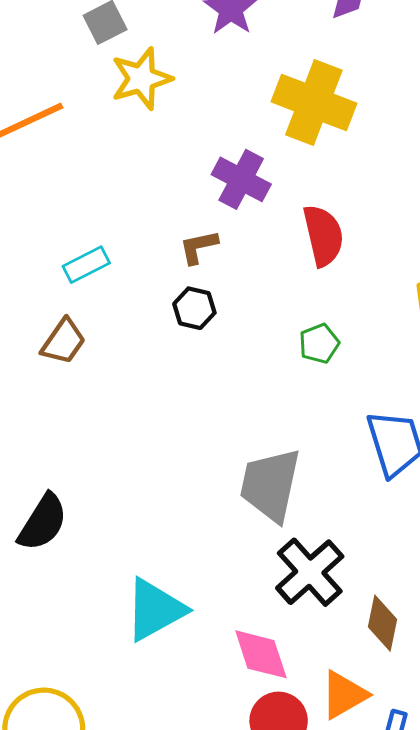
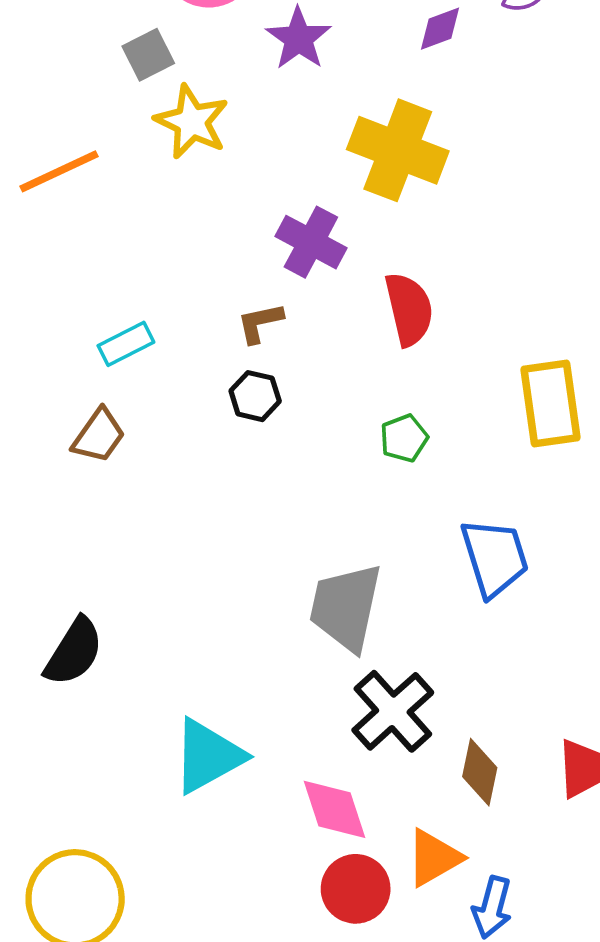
yellow star: (141, 79) -> (192, 122), turned -30

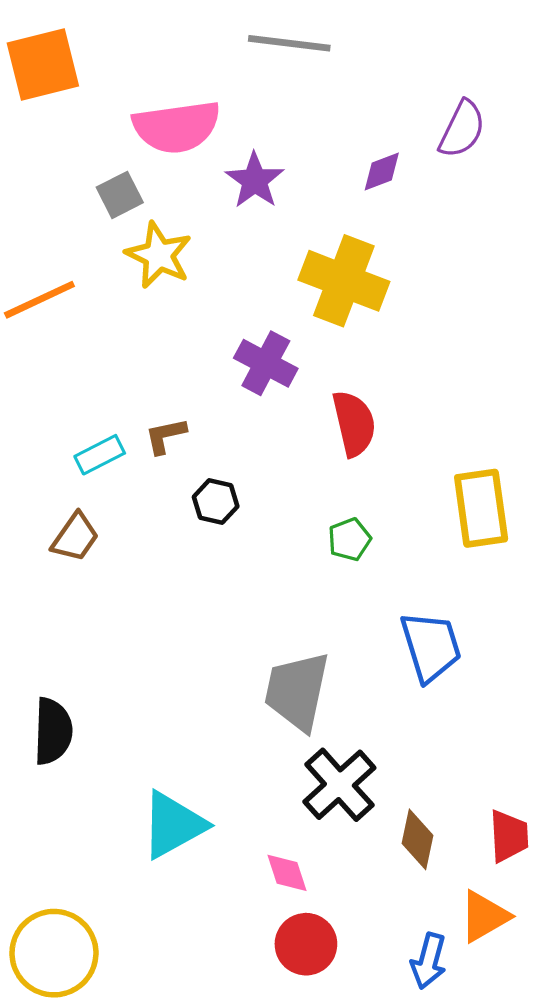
brown L-shape: (260, 323) -> (165, 436), moved
black semicircle: (74, 652) -> (53, 731), turned -30
pink diamond: (335, 809) -> (287, 873), size x0.7
orange triangle: (434, 858) -> (484, 916), moved

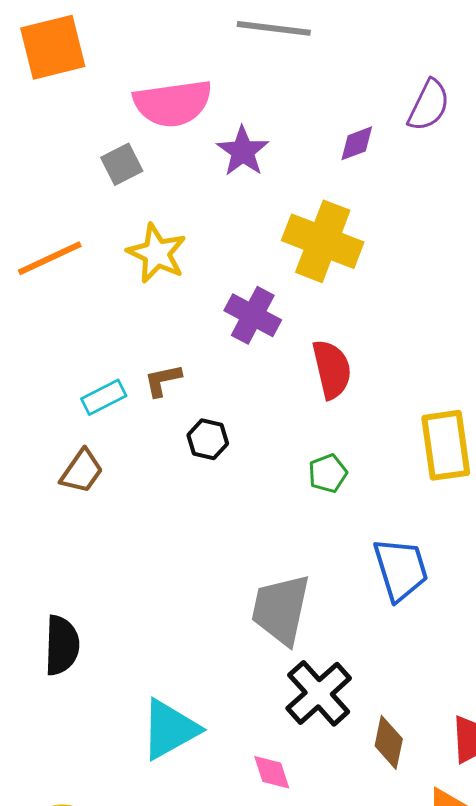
yellow star: (159, 255) -> (157, 253), moved

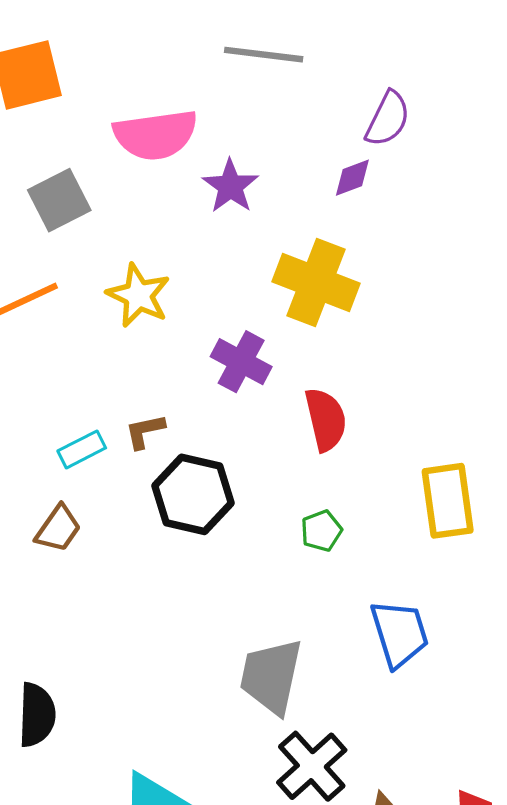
purple semicircle: (429, 105) -> (388, 119), moved
gray square: (122, 164) -> (59, 200), moved, size x1.4
black hexagon: (208, 439) -> (193, 494), size x1.8

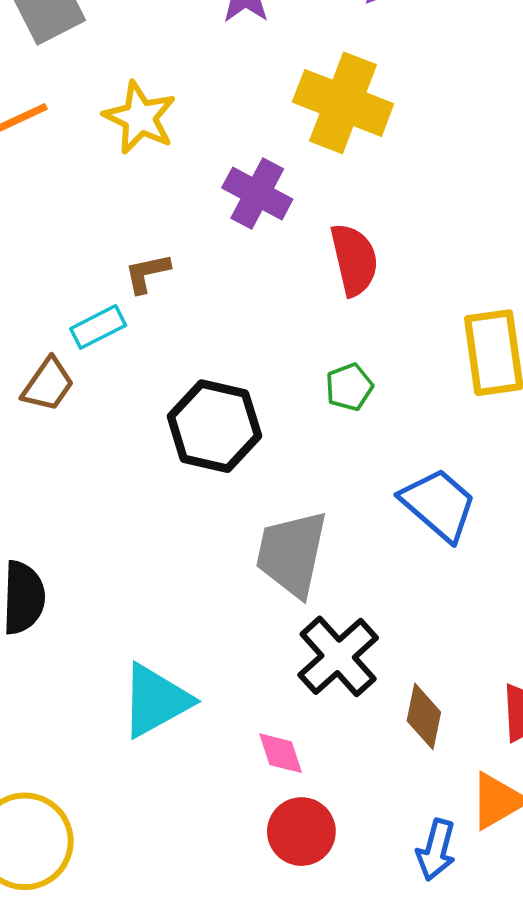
cyan rectangle: (82, 449) -> (98, 327), moved
black hexagon: (193, 494) -> (214, 426), moved
blue trapezoid: (400, 634) -> (439, 505), turned -32

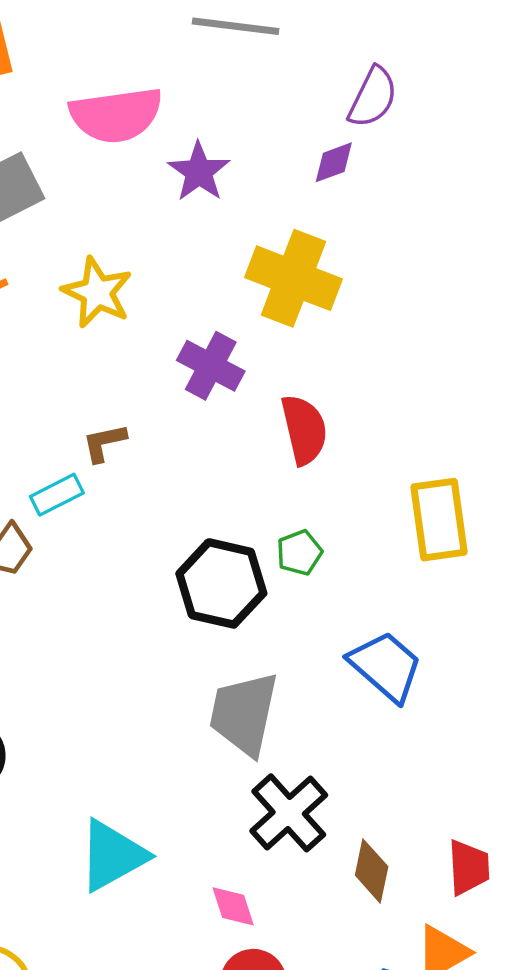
black hexagon: (214, 426) -> (221, 583), moved

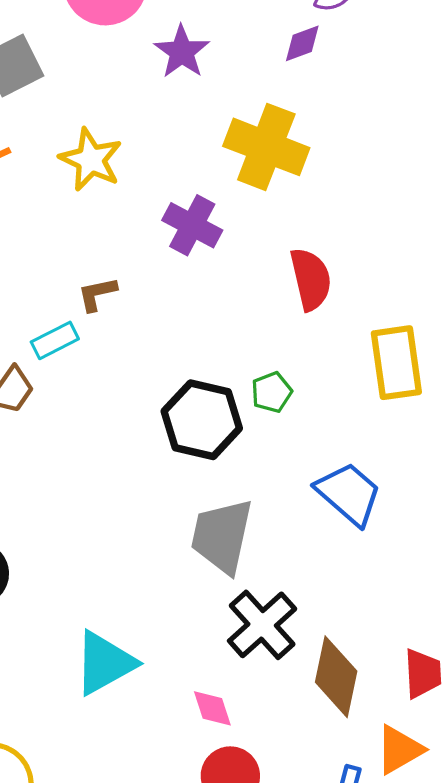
red semicircle: (304, 430) -> (311, 279), moved
brown diamond: (372, 871) -> (336, 677), size x1.4

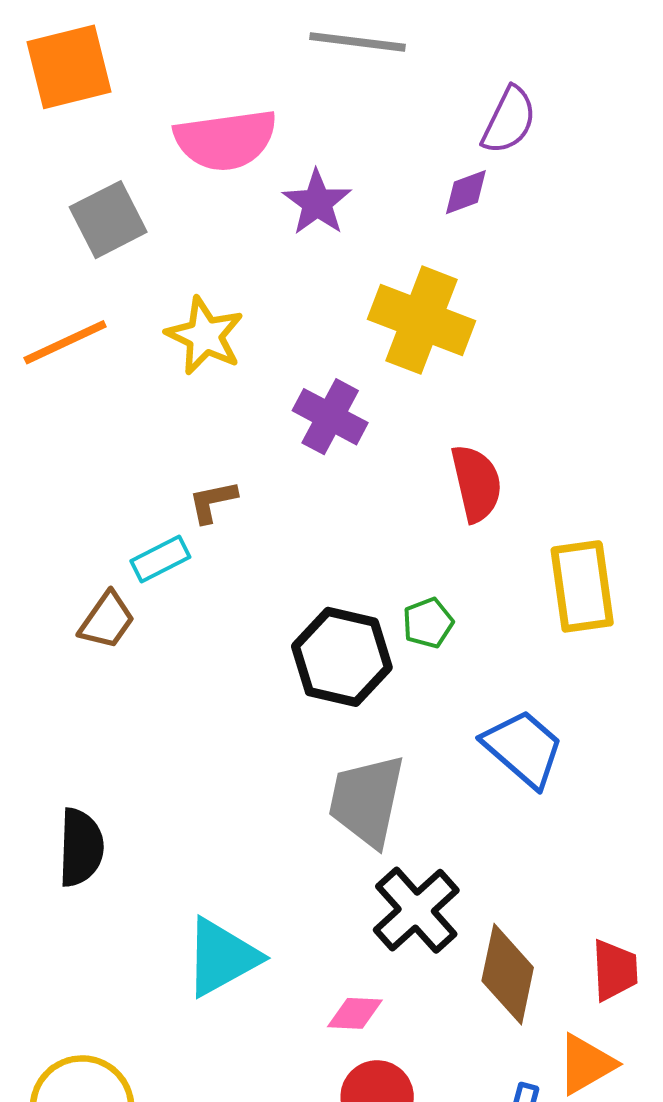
pink diamond: (212, 708) -> (355, 1013), turned -69

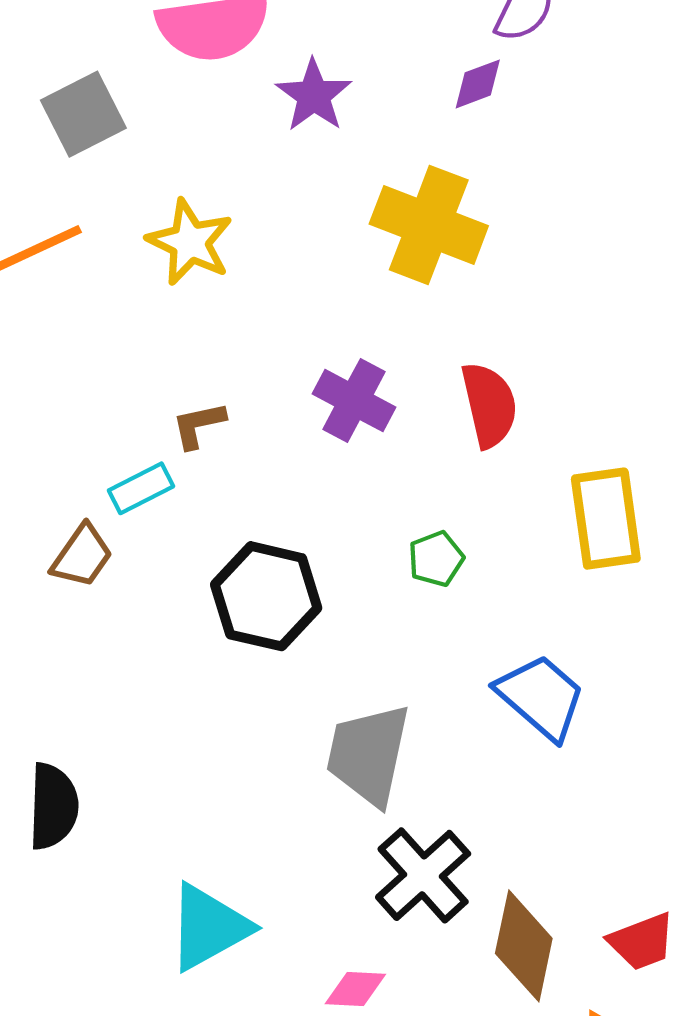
purple cross: (330, 417) -> (354, 401), moved
black hexagon: (342, 657) -> (266, 596), moved
red trapezoid: (615, 970) -> (642, 942), turned 72

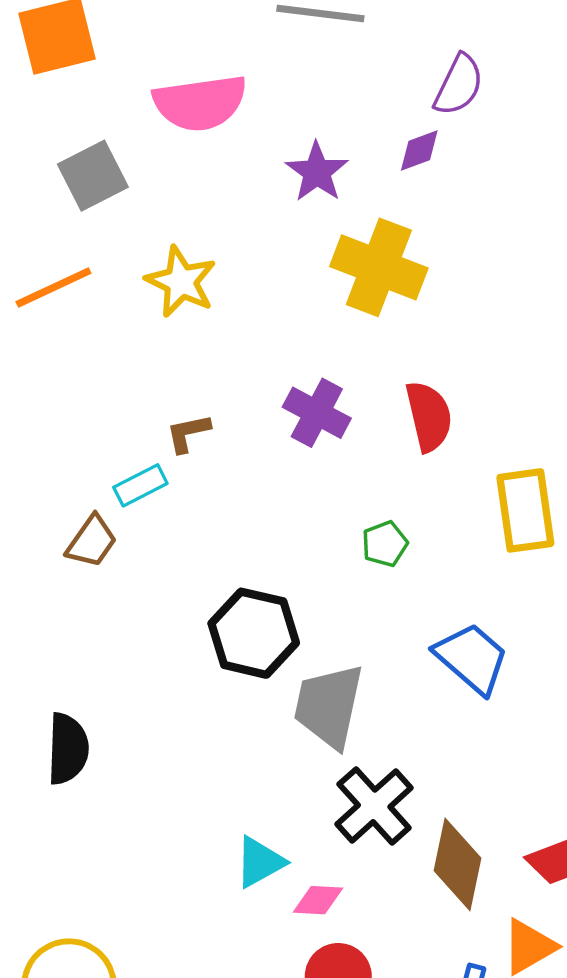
purple star: (314, 95) -> (317, 172), moved
black hexagon: (266, 596) -> (254, 633), moved
cyan triangle: (209, 927) -> (260, 862), moved, size x0.7

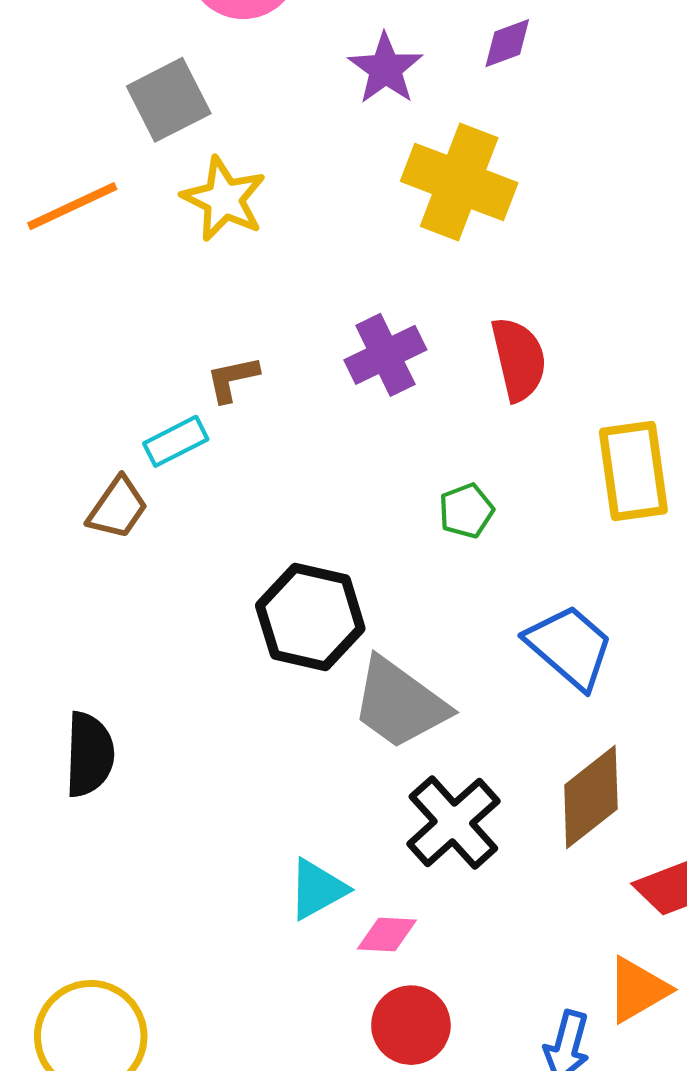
gray square: (93, 176) -> (169, 100), moved
purple cross: (317, 413) -> (385, 355), turned 36
gray trapezoid: (329, 706) -> (400, 703), turned -66
brown diamond: (457, 864) -> (591, 797), moved, turned 40

